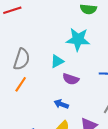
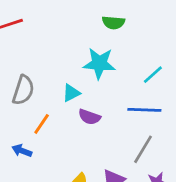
orange line: (21, 84) -> (42, 124), moved
blue arrow: (61, 104) -> (22, 151), moved

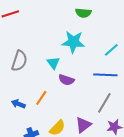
cyan triangle: (71, 93) -> (53, 63), turned -40
orange line: (42, 124) -> (41, 98), moved

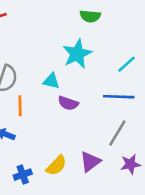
cyan star: (73, 42) -> (77, 54), turned -30
cyan triangle: (53, 63) -> (51, 81), turned -40
orange line: (41, 98) -> (20, 106), moved, turned -35

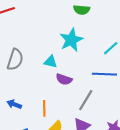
orange line: (20, 106) -> (44, 108), moved
gray line: (117, 133) -> (86, 100), moved

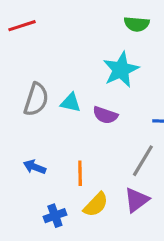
cyan triangle: (50, 62) -> (71, 103), moved
purple semicircle: (64, 79) -> (105, 115), moved

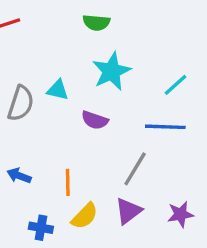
green semicircle: (137, 24) -> (96, 23), moved
cyan triangle: (71, 103) -> (58, 90), moved
blue cross: (55, 216) -> (41, 228), turned 30

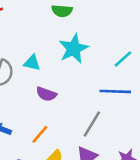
purple semicircle: (95, 120) -> (46, 94), moved
orange line: (68, 182) -> (40, 134), turned 42

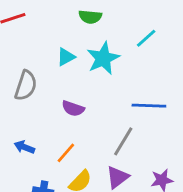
cyan line: (123, 59) -> (146, 38), moved
cyan triangle: (32, 63) -> (66, 57), moved, turned -42

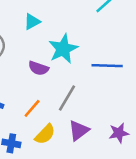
cyan star: (103, 58) -> (63, 49), moved
gray line: (123, 141) -> (67, 98), moved

